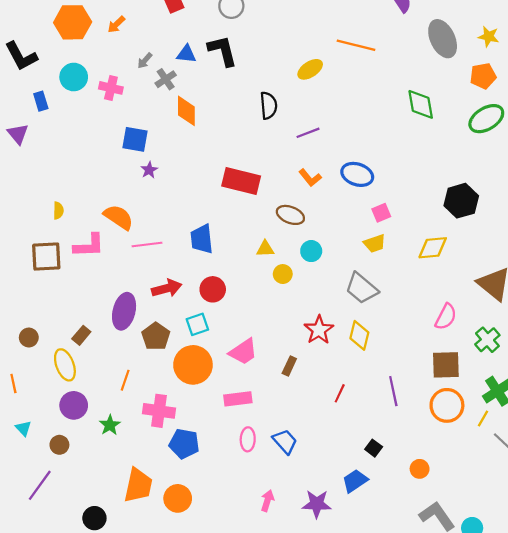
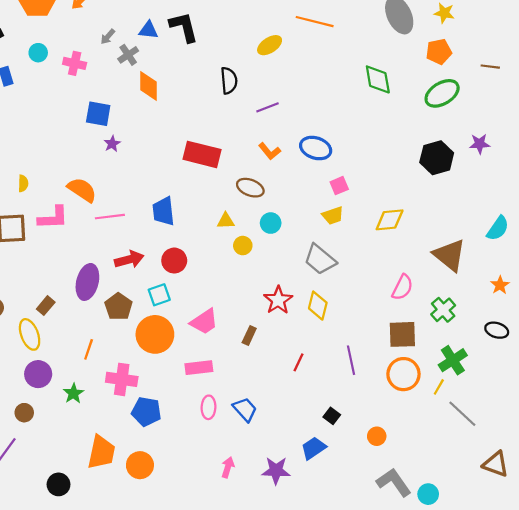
cyan circle: (74, 77) -> (38, 53), size x0.7
black hexagon: (461, 201) -> (437, 158), moved

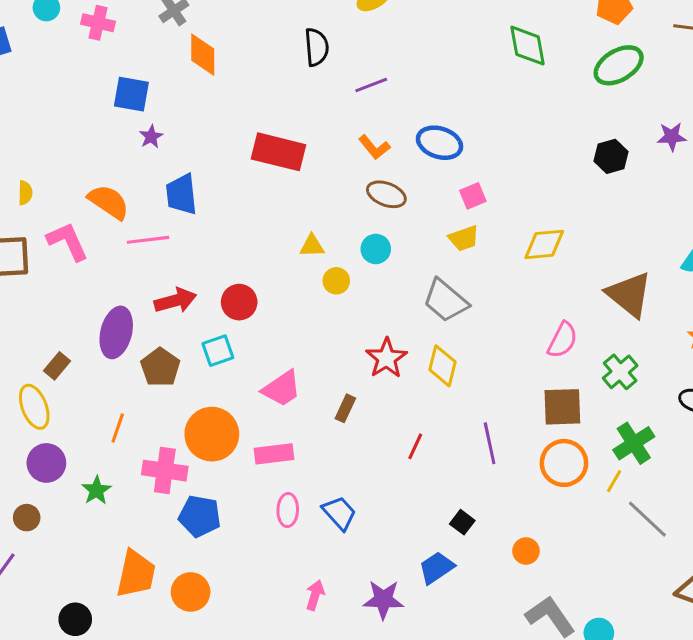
black hexagon: (437, 158) -> (611, 156), size x0.7
brown ellipse: (250, 188) -> (386, 194), moved
blue trapezoid: (164, 211) -> (181, 194), moved
pink L-shape: (53, 218) -> (68, 241), turned -112
orange circle: (155, 334) -> (212, 434), moved

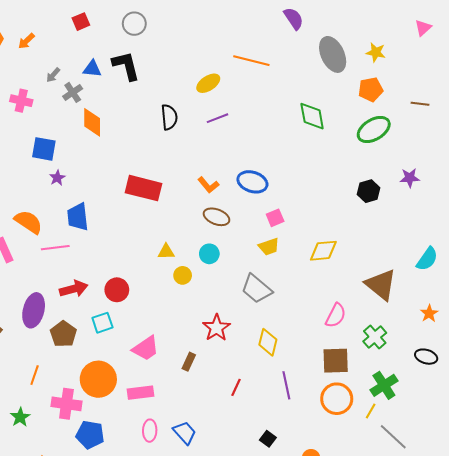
purple line: (371, 85) -> (218, 118), moved
yellow diamond: (443, 366) -> (268, 342), moved

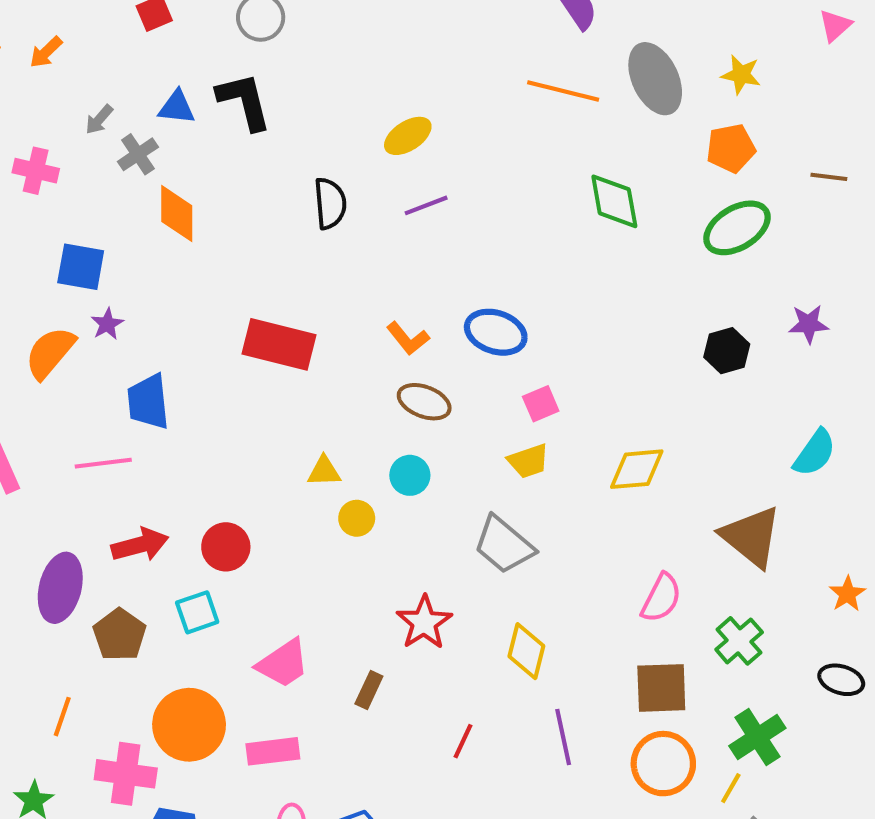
orange line: (251, 61) -> (563, 91), moved
orange semicircle: (28, 222) -> (50, 353), moved, turned -84
cyan semicircle: (427, 259) -> (815, 453), moved

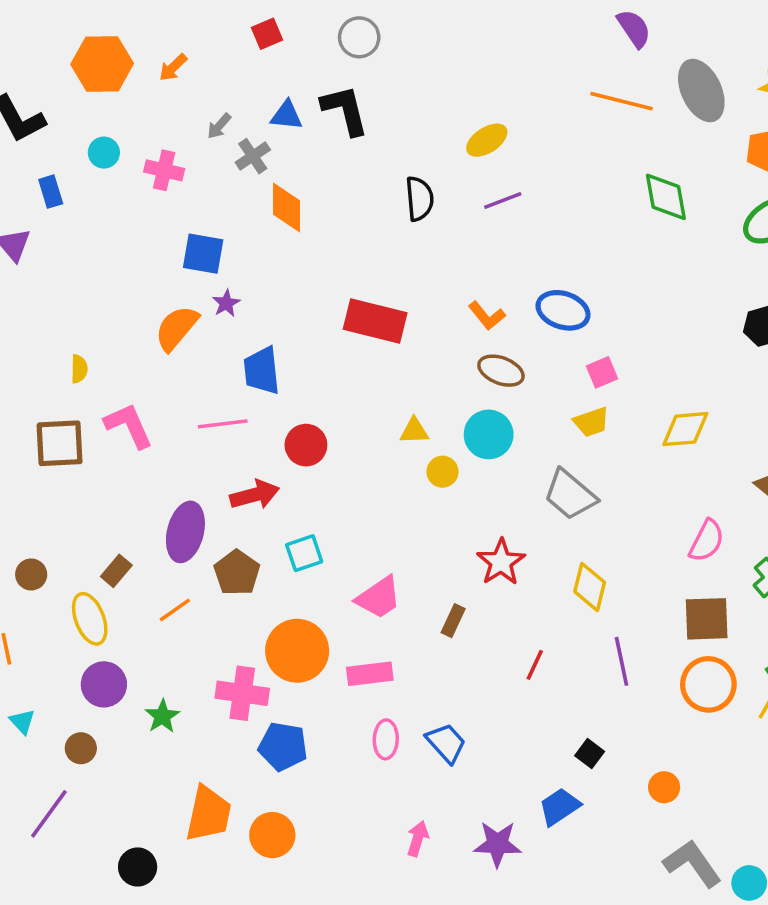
cyan circle: (410, 475) -> (489, 434), size x1.4
red circle: (226, 547) -> (306, 445), moved
orange line: (62, 717) -> (175, 610), moved, turned 36

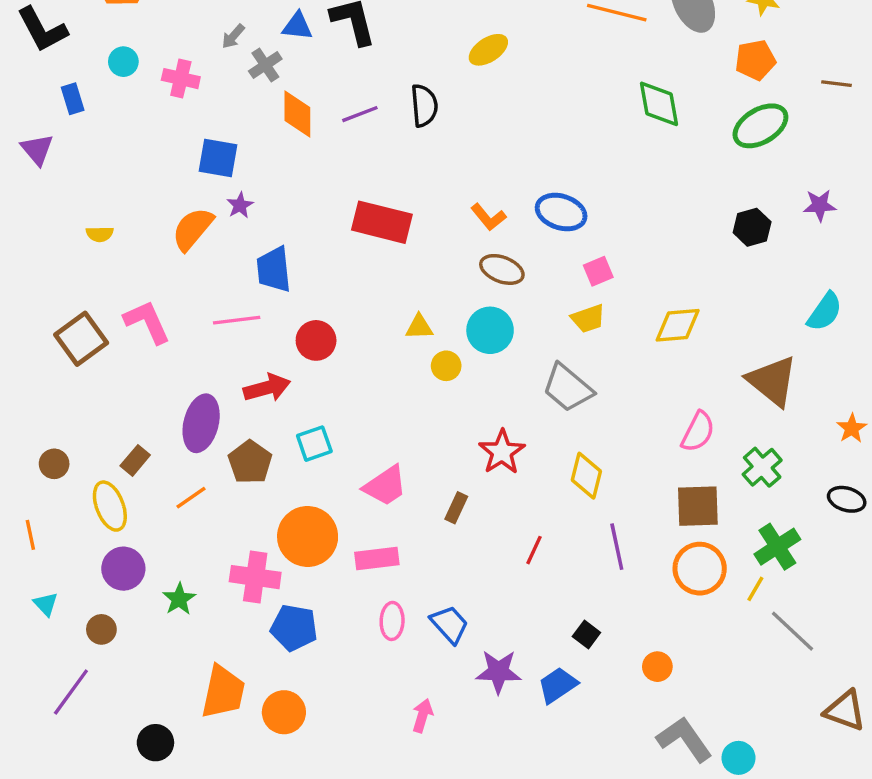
purple line: (503, 200) -> (360, 114), moved
yellow semicircle: (79, 369) -> (100, 234), moved, turned 88
brown square: (60, 443) -> (81, 339), turned -33
purple star: (497, 844) -> (499, 672), moved

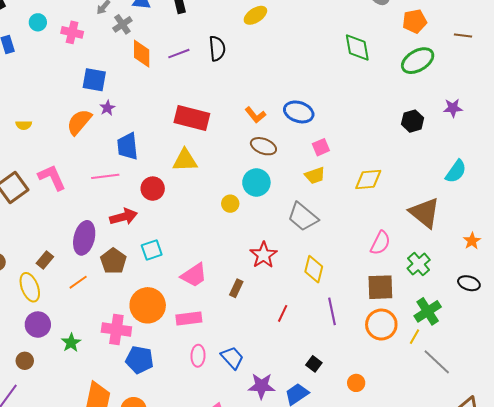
yellow triangle: (419, 327) -> (185, 160), moved, size x1.5

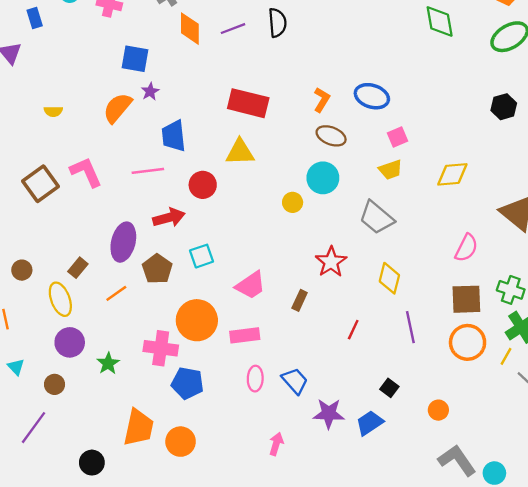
orange L-shape: (255, 115) -> (322, 100), turned -110
green cross: (419, 264) -> (511, 290), moved, turned -30

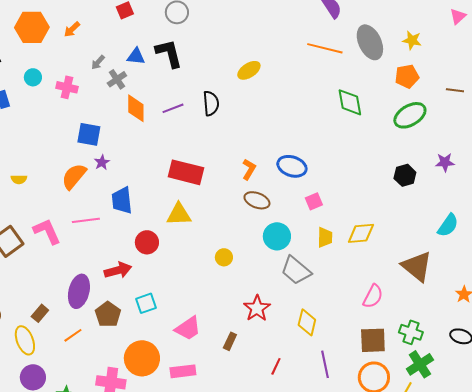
yellow trapezoid: (391, 170) -> (325, 237), moved, turned -70
pink line: (148, 171) -> (86, 220), moved
cyan circle: (323, 178) -> (277, 236), moved

